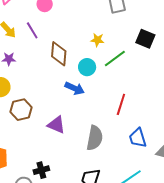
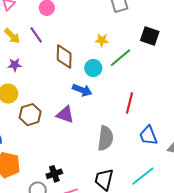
purple triangle: (56, 125) -> (65, 115), moved

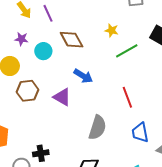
brown diamond: (64, 56) -> (72, 40), turned -40
cyan circle: (93, 68) -> (43, 51), moved
red line: (129, 103) -> (127, 97), turned -45

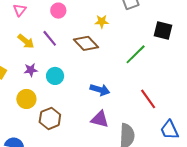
yellow star: (112, 30) -> (102, 22), moved
brown diamond: (72, 40) -> (86, 43), moved
purple triangle: (62, 97) -> (100, 119), moved

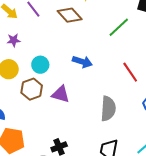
cyan circle: (55, 76) -> (40, 65), moved
purple triangle: (100, 119) -> (61, 94), moved

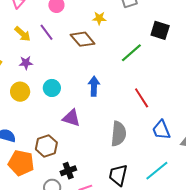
blue arrow: (82, 62) -> (94, 86), turned -108
brown hexagon: (32, 89) -> (46, 146), moved

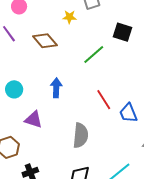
yellow star: (99, 18) -> (69, 17), moved
blue trapezoid: (161, 130) -> (128, 113), moved

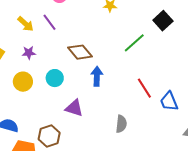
black square: (122, 32) -> (163, 21), turned 30
brown diamond: (45, 41) -> (80, 52), moved
gray semicircle: (81, 135) -> (121, 124), size x0.7

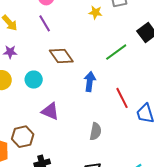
purple line: (49, 22) -> (45, 23), moved
blue arrow: (97, 76) -> (90, 82), moved

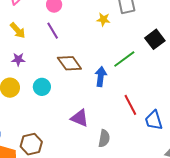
blue arrow: (90, 82) -> (101, 77), moved
purple triangle: (50, 111) -> (80, 118), moved

